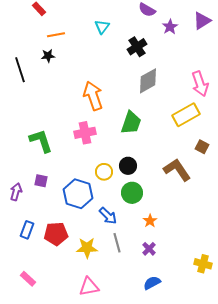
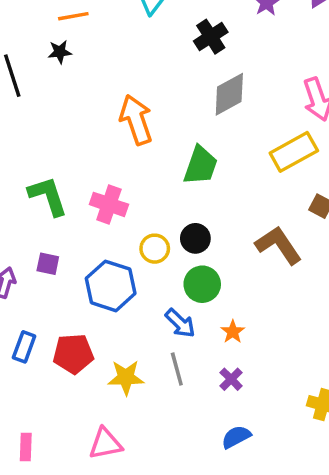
pink cross: (85, 133) -> (109, 204), moved, turned 30
blue arrow: (108, 216) -> (180, 323), moved
pink rectangle: (28, 279) -> (26, 447), moved, turned 49
pink triangle: (89, 287) -> (106, 444), moved

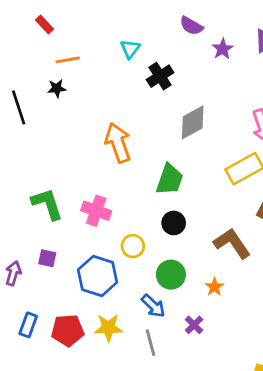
black cross: (211, 37) -> (160, 76), moved
black circle: (195, 238) -> (174, 223), moved
orange star: (233, 332) -> (214, 287), moved
yellow star: (126, 377) -> (108, 328), moved
purple cross: (231, 379) -> (194, 325), moved

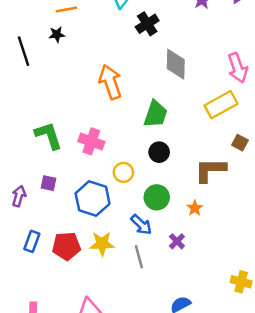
gray diamond: (193, 122) -> (176, 64), turned -60
brown L-shape: (232, 243) -> (210, 170), turned -56

